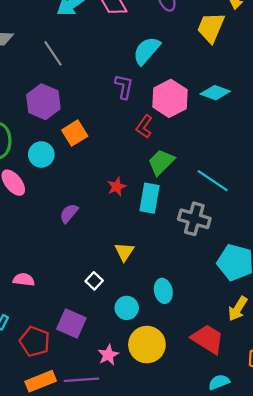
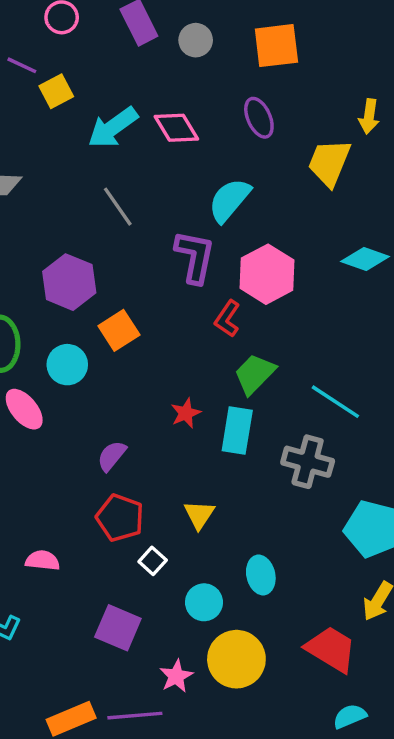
gray line: (53, 53) -> (118, 207), moved
purple L-shape: (124, 87) -> (195, 257), size x1.4
cyan diamond: (215, 93) -> (365, 259), moved
red pentagon: (35, 341) -> (120, 518), moved

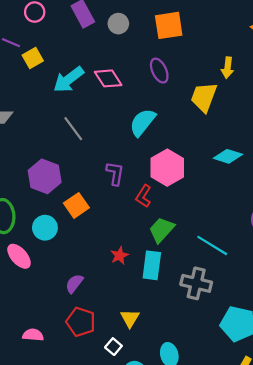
purple L-shape: (195, 257) -> (115, 173), moved, size x0.7
pink semicircle: (43, 560) -> (33, 335), moved
white square: (153, 561) -> (113, 347), moved

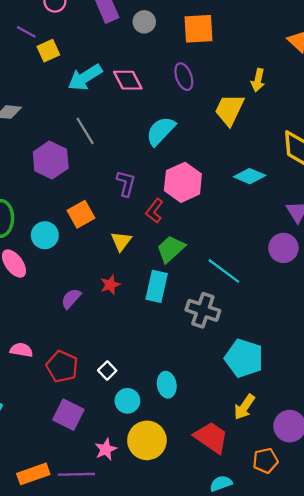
purple hexagon: (45, 176) -> (51, 160), moved
red star: (119, 256) -> (110, 285), moved
yellow triangle: (130, 318) -> (121, 241), moved
red pentagon: (81, 322) -> (62, 366), moved

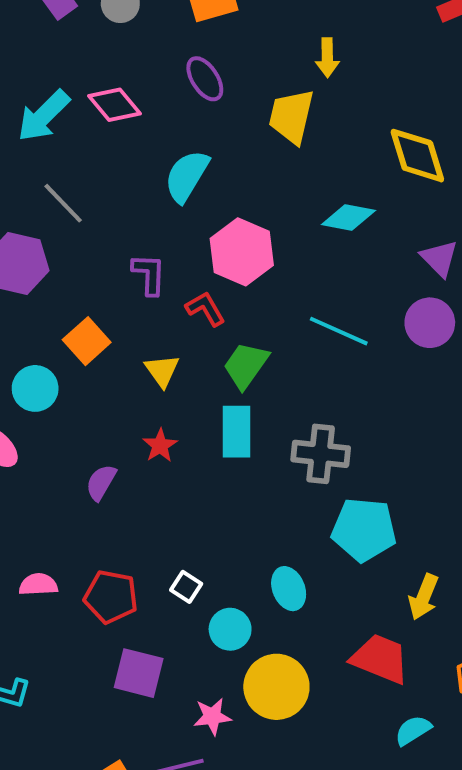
red L-shape: (154, 211) -> (205, 309), turned 125
cyan line: (224, 271) -> (339, 331), moved
cyan pentagon: (244, 358) -> (364, 530), moved
pink star: (106, 449) -> (212, 717), turned 30

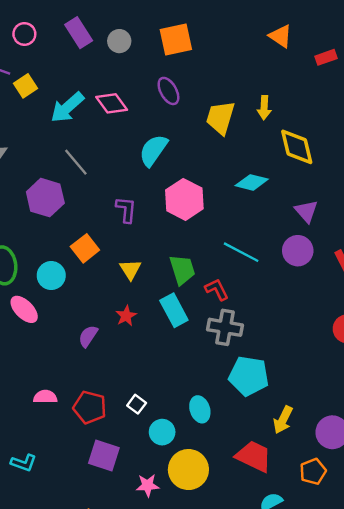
yellow arrow: (327, 58) -> (264, 108), moved
red L-shape: (205, 309) -> (217, 289), moved
green trapezoid: (246, 365) -> (182, 270), turned 124
cyan rectangle: (236, 432) -> (174, 310), turned -32

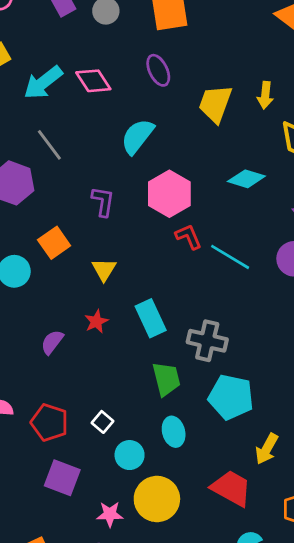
green trapezoid: (182, 270) -> (166, 379), moved
red L-shape: (217, 289) -> (189, 237), moved

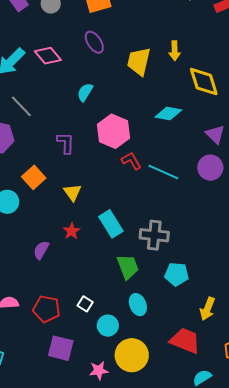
cyan semicircle: (137, 136) -> (85, 92), size x0.7
cyan pentagon: (231, 397) -> (177, 274), size x0.7

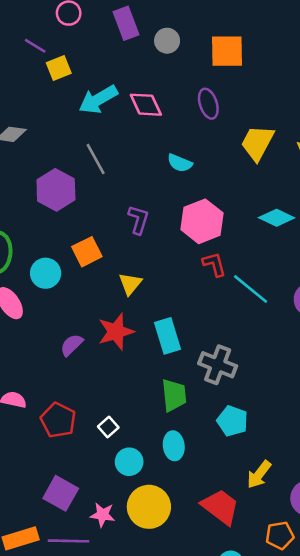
cyan semicircle: (85, 92) -> (180, 163), turned -114
red star: (72, 231) -> (116, 332), size x1.6
purple square: (61, 348) -> (61, 493), moved

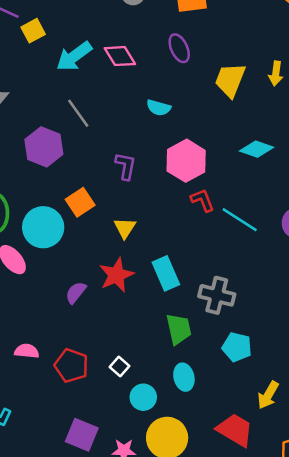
cyan circle: (46, 273) -> (43, 227), size x1.4

